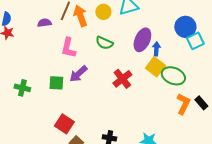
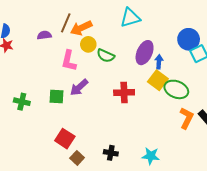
yellow circle: (103, 12) -> (88, 44), moved
orange arrow: (80, 16) -> (81, 28), turned -95
red cross: (122, 79) -> (124, 92), turned 36

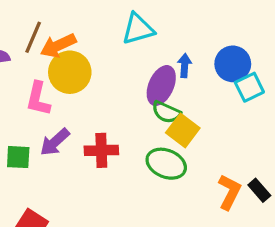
yellow circle: (88, 44) -> (70, 72), size x1.6
green semicircle: (106, 56) -> (166, 112), moved
blue arrow: (159, 62) -> (185, 66), moved
green ellipse: (176, 89) -> (166, 164), moved
red cross: (124, 92) -> (101, 150), moved

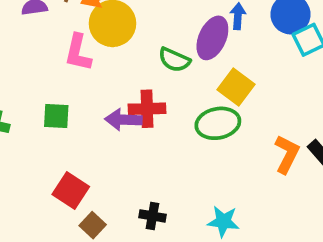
green semicircle: (166, 112) -> (174, 60), moved
purple arrow: (55, 142) -> (123, 120), moved, turned 44
green ellipse: (166, 164) -> (218, 123), turned -33

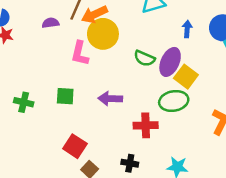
purple ellipse: (212, 38) -> (170, 62), moved
red cross: (147, 109) -> (146, 125), moved

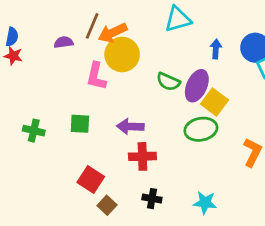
red cross: (146, 125) -> (142, 156), moved

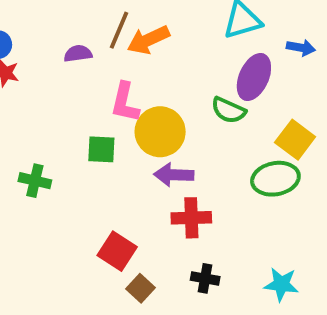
blue arrow: (216, 49) -> (301, 48), moved, turned 96
yellow circle: (122, 54) -> (160, 132), moved
purple ellipse: (197, 86) -> (254, 77), moved
green square: (80, 124) -> (101, 149), moved

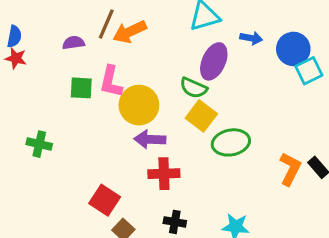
yellow square: (295, 140) -> (201, 116), moved
green square: (101, 149) -> (81, 88), moved

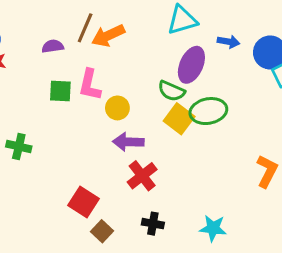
yellow circle: (139, 105) -> (117, 108), size x0.6
green ellipse: (231, 142) -> (208, 111), moved
red cross: (164, 174) -> (142, 176), turned -36

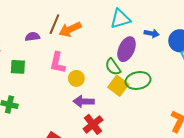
green square: (60, 91) -> (18, 67), moved
green semicircle: (171, 91) -> (113, 67), turned 30

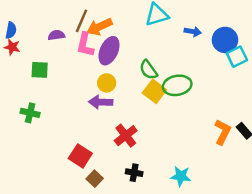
purple ellipse: (127, 49) -> (109, 51), moved
pink L-shape: (58, 63) -> (85, 45), moved
purple arrow: (84, 101) -> (101, 102), moved

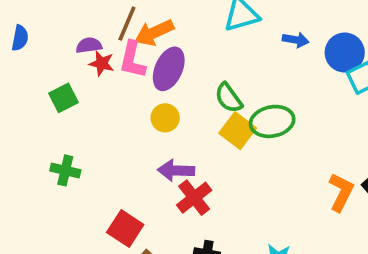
red star: (12, 47) -> (102, 63), moved
green square: (40, 70) -> (63, 98), turned -30
purple arrow: (101, 102) -> (176, 170), moved
green cross: (30, 113) -> (65, 170), moved

